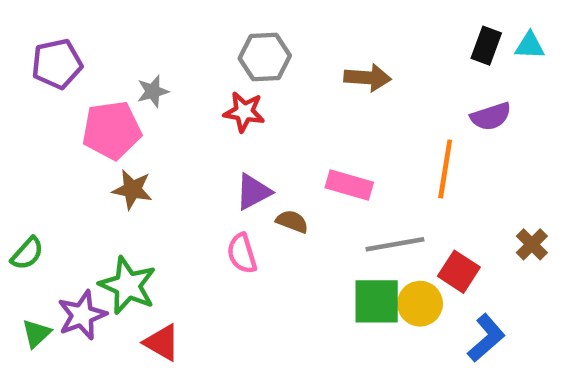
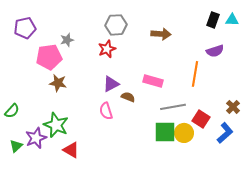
red star: (244, 112) -> (107, 49), turned -30
blue L-shape: (486, 338) -> (225, 133), moved

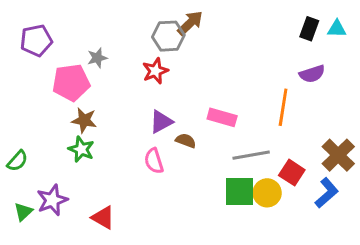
brown arrow: (161, 34) -> (190, 23), moved, turned -48
brown cross: (233, 107) -> (338, 155), size x1.6
green star: (56, 125) -> (81, 149), moved, size x0.7

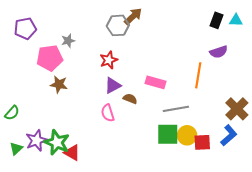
red star: (155, 71) -> (109, 60), moved
green star: (81, 149) -> (57, 142), moved, size x1.4
red square: (292, 173) -> (202, 142), moved, turned -36

